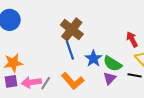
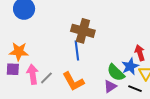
brown cross: (72, 29) -> (83, 31), turned -35
blue star: (93, 59) -> (130, 66), moved
pink arrow: (31, 82) -> (33, 74), turned 78

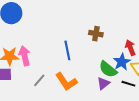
brown cross: (83, 31) -> (96, 34), moved, size x0.6
pink arrow: (33, 74) -> (25, 56), moved

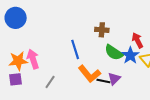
green semicircle: (108, 69) -> (114, 52), moved
orange L-shape: (66, 82) -> (89, 74), moved
black line: (128, 84) -> (103, 81), moved

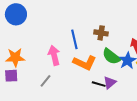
blue line: (75, 49) -> (74, 39), moved
pink arrow: (33, 59) -> (54, 55), moved
orange L-shape: (89, 74) -> (85, 63), moved, turned -30

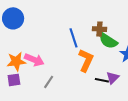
pink arrow: (54, 55) -> (34, 60), moved, turned 132
green semicircle: (111, 56) -> (108, 41), moved
orange L-shape: (85, 63) -> (86, 60), turned -85

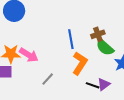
brown cross: (99, 29) -> (98, 34), turned -32
gray line: (49, 82) -> (48, 79), moved

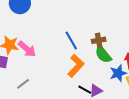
blue line: (71, 39) -> (71, 41), turned -30
gray line: (48, 79) -> (23, 84), moved

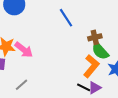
blue line: (71, 41) -> (66, 18), moved
orange L-shape: (76, 66) -> (91, 66), moved

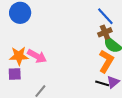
blue line: (66, 18) -> (105, 16), moved

